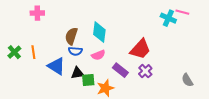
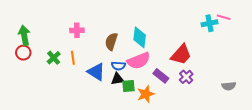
pink cross: (37, 13) -> (77, 30), moved
cyan cross: (168, 18) -> (209, 23), turned -35
blue semicircle: (75, 51) -> (118, 66), moved
pink semicircle: (98, 55) -> (139, 61), size x1.6
gray semicircle: (187, 80) -> (229, 86), turned -64

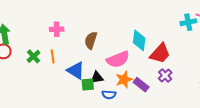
cyan diamond: (140, 37) -> (139, 40), moved
blue semicircle: (118, 66) -> (109, 95), moved
purple rectangle: (161, 76) -> (141, 85), moved
green square: (129, 86) -> (88, 85), moved
orange star: (146, 94) -> (124, 80), moved

